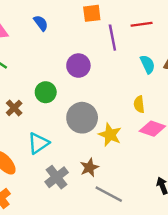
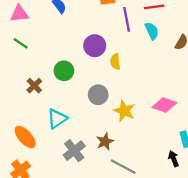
cyan semicircle: (148, 64) -> (152, 31), moved
yellow semicircle: (139, 104) -> (115, 62), moved
gray circle: (82, 118) -> (98, 95), size x0.7

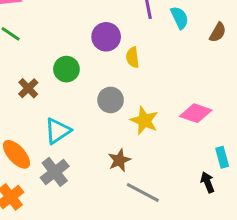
gray cross: (74, 151) -> (55, 172), moved

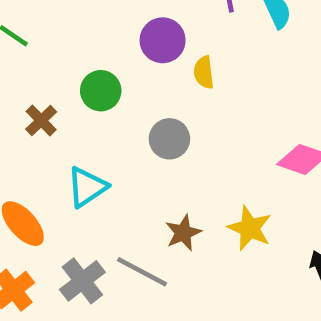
yellow star: (144, 121) -> (250, 228), moved
gray cross: (55, 172) -> (82, 281), moved
gray line: (143, 193) -> (142, 272), moved

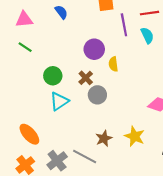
green circle: (101, 91) -> (53, 76), moved
brown cross: (41, 120) -> (86, 78), moved
cyan triangle: (87, 187) -> (59, 101), moved

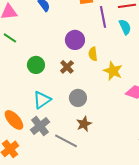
gray circle: (97, 95) -> (78, 98), moved
cyan triangle: (59, 101) -> (42, 100), moved
yellow star: (135, 136) -> (113, 71), moved
gray cross: (57, 161) -> (40, 126), moved

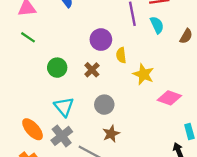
cyan triangle: (42, 100) -> (64, 107), turned -36

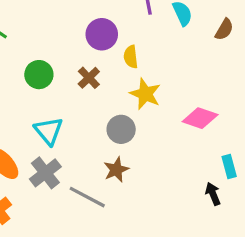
yellow star: (144, 74) -> (145, 94), moved
gray circle: (104, 105) -> (121, 129), moved

